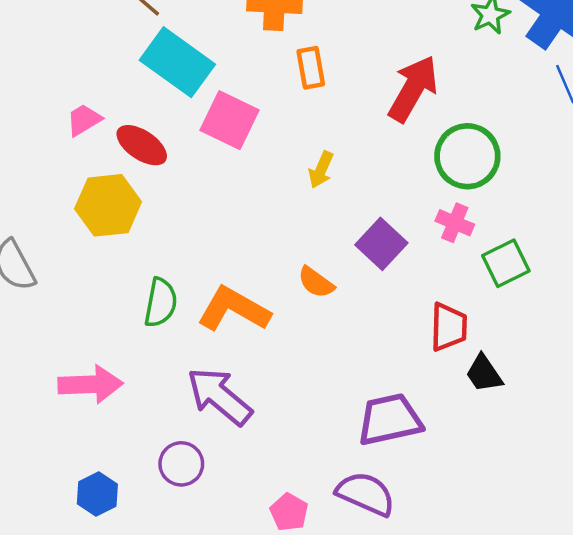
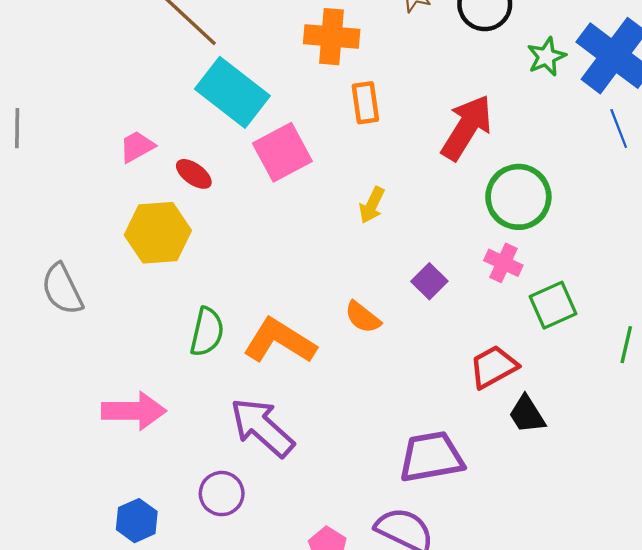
pink square: (230, 120) -> (282, 152), turned 34
red ellipse: (142, 145) -> (194, 174), size x0.7
purple square: (381, 244) -> (429, 281), size x0.7
red trapezoid: (449, 327) -> (493, 367), turned -123

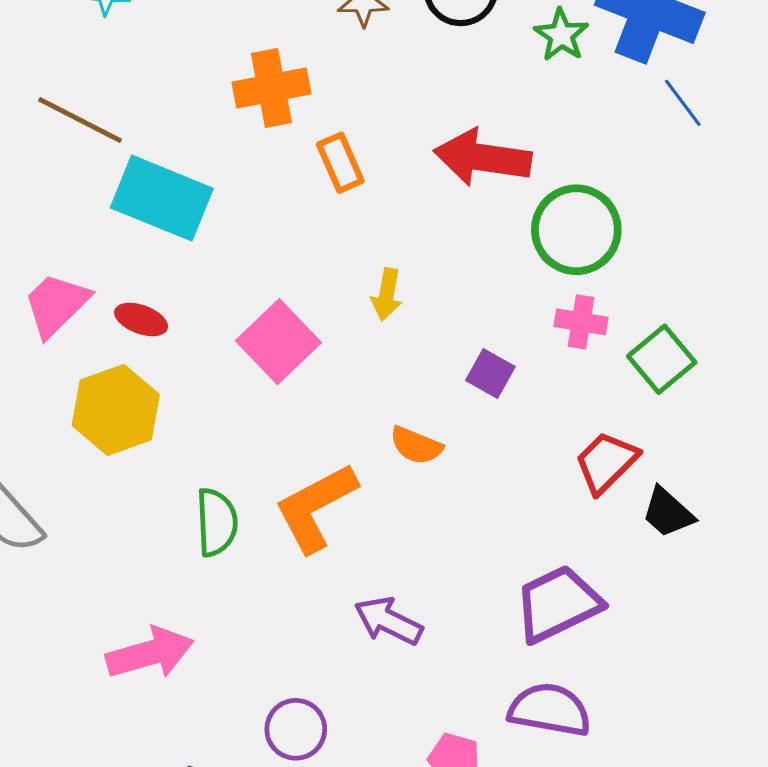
red arrow: (467, 127) -> (483, 158), turned -98
pink trapezoid: (137, 147) -> (56, 305), size x1.4
pink square: (282, 152) -> (278, 342), moved
orange L-shape: (280, 341) -> (316, 507), turned -44
purple arrow: (262, 427) -> (388, 621), moved, size x0.7

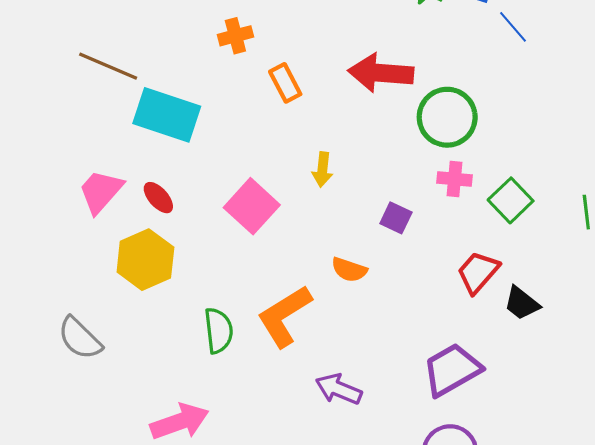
orange cross: (271, 88) -> (235, 36), size x0.7
red ellipse: (141, 319) -> (158, 198), turned 32

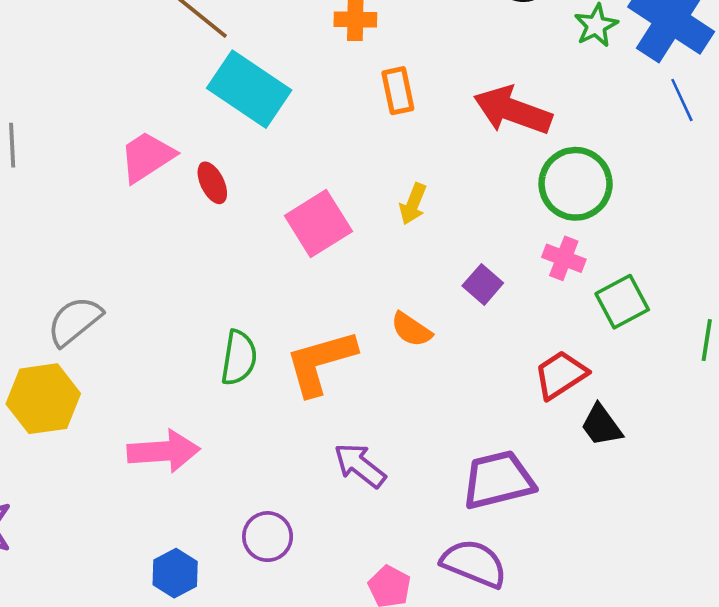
yellow hexagon: (145, 260) -> (43, 399), moved
gray semicircle: (80, 338) -> (75, 321), turned 81

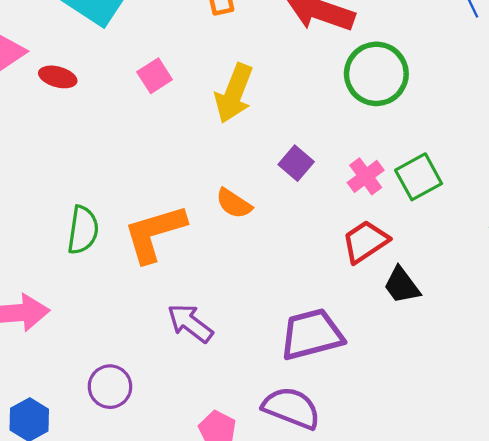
red ellipse: (212, 183) -> (58, 77), turned -48
yellow arrow: (413, 204) -> (234, 93), size x1.6
pink square: (318, 224) -> (155, 76), moved, size x0.6
pink cross: (564, 258) -> (366, 176), moved, turned 33

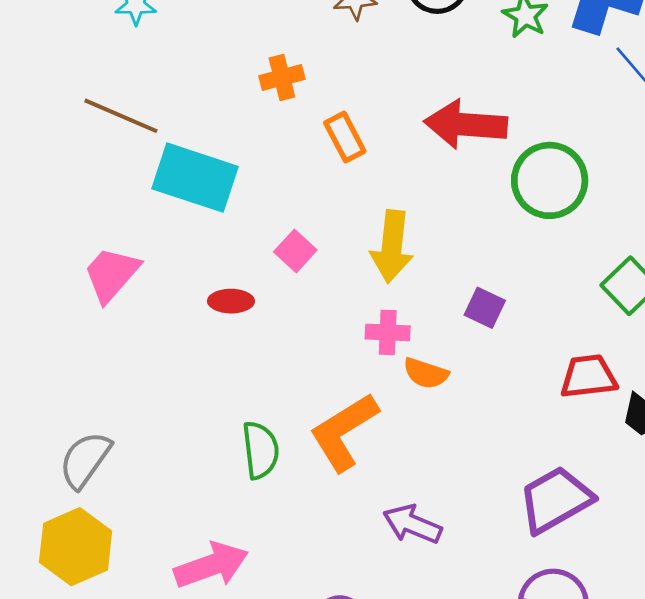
red ellipse: (58, 77) -> (231, 301), moved
pink cross: (366, 176) -> (388, 332), moved, turned -36
red trapezoid: (365, 242) -> (588, 376), turned 42

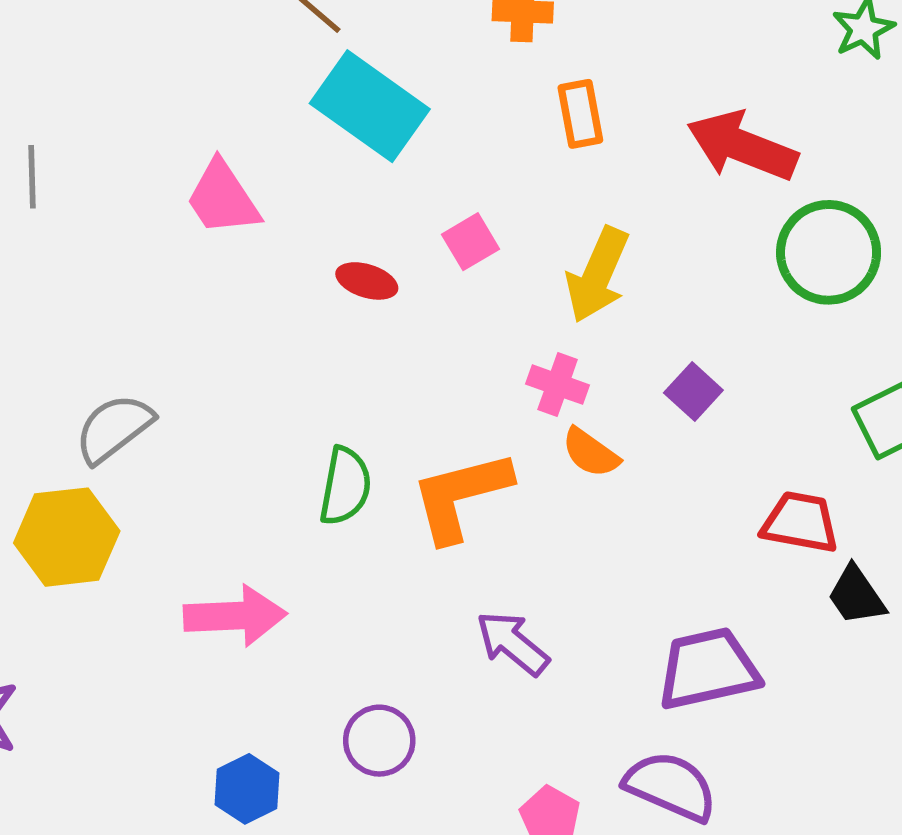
pink trapezoid: (111, 274) -> (223, 198), turned -92

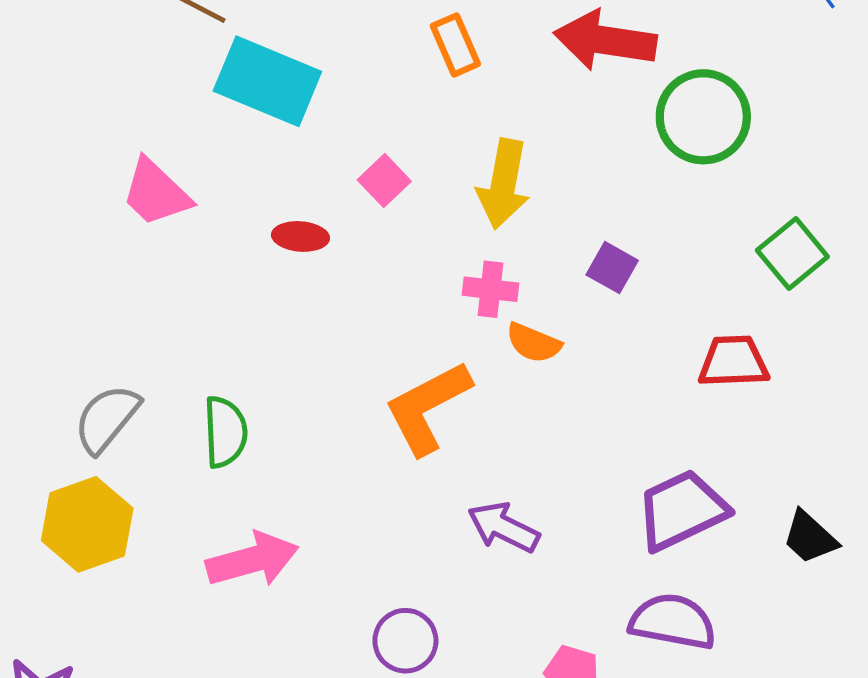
green semicircle: (345, 486) -> (225, 432), moved
black trapezoid: (856, 595) -> (810, 537), moved

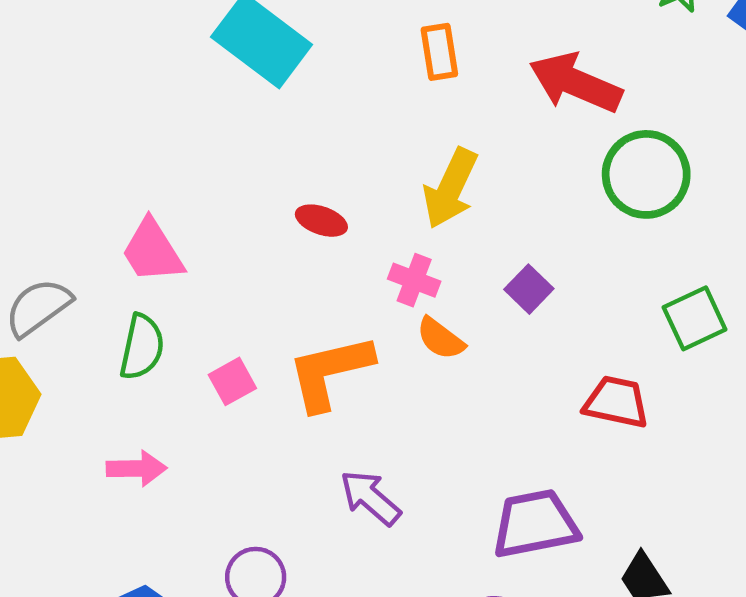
pink square: (384, 181) -> (232, 381), moved
pink trapezoid: (156, 193) -> (152, 251), moved
red ellipse: (300, 236) -> (321, 221), moved
pink arrow: (252, 560) -> (137, 468), size x0.7

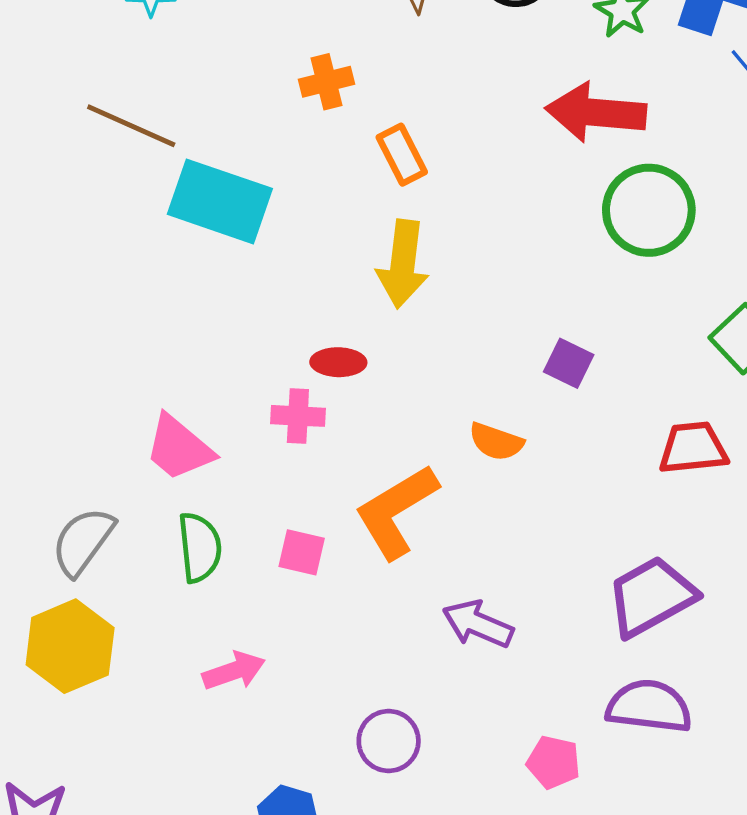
red arrow: (576, 83) -> (596, 113), moved
yellow arrow: (450, 188) -> (403, 264), moved
pink cross: (414, 280) -> (298, 416), moved
pink square: (232, 381) -> (302, 552), turned -30

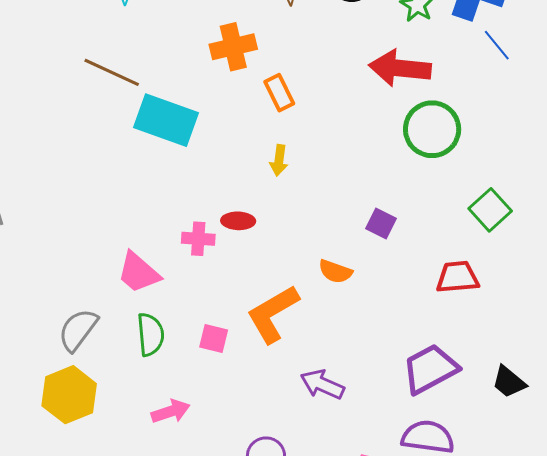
orange cross: (327, 82) -> (233, 47), size x1.4
yellow arrow: (403, 264) -> (279, 160), size x0.6
pink cross: (298, 416) -> (198, 239), moved

